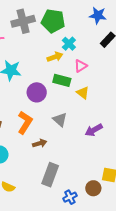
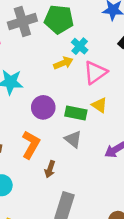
pink triangle: (81, 66) -> (95, 72), size x1.5
green rectangle: (62, 80) -> (76, 113), moved
brown arrow: (40, 143) -> (50, 169), turned 128

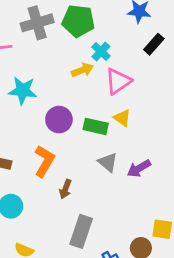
gray triangle: (73, 139) -> (108, 162), moved

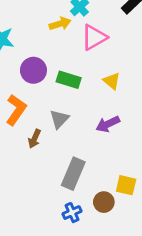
yellow triangle: (122, 118) -> (112, 81), moved
gray triangle: (108, 162) -> (59, 119), moved, turned 30
gray rectangle: (81, 231) -> (73, 174), moved

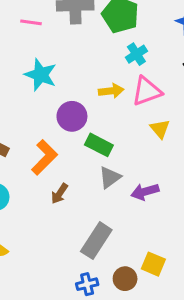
yellow arrow: (60, 24) -> (111, 91), moved
green rectangle: (69, 80) -> (99, 145), moved
yellow triangle: (112, 81) -> (160, 129), moved
gray triangle: (59, 119) -> (110, 177), moved

